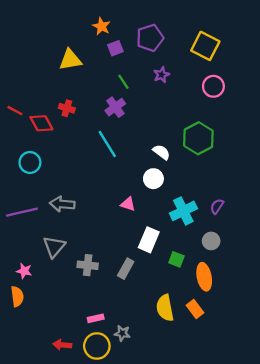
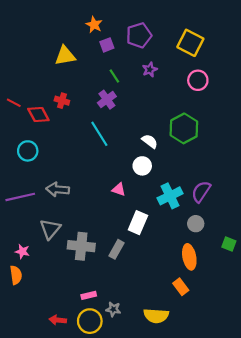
purple semicircle: (217, 206) -> (201, 192), size x1.5
green square: (176, 259) -> (229, 244), moved
gray cross: (88, 265) -> (81, 246), size x1.4
yellow semicircle: (165, 308) -> (156, 316), moved, turned -75

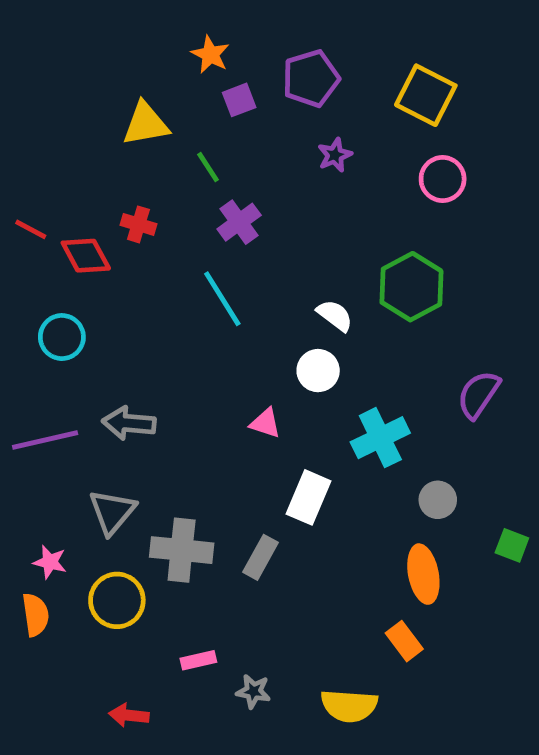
green line: (114, 76) -> (208, 167), moved
purple semicircle: (201, 192) -> (478, 394), moved
yellow circle: (90, 321) -> (117, 600), moved

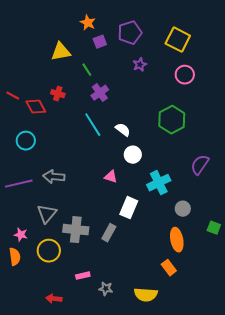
white semicircle: (335, 315) -> (123, 130), moved

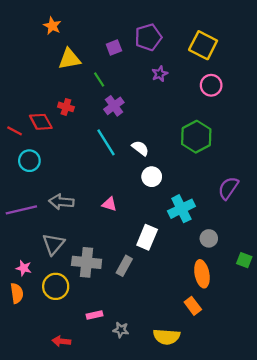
orange star: (88, 23) -> (52, 26), moved
red line: (13, 96) -> (15, 131), moved
pink triangle: (111, 177) -> (109, 204), moved

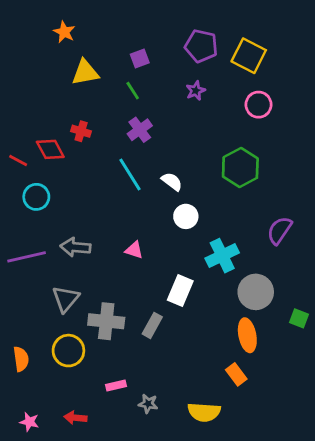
purple pentagon: (148, 37) -> (201, 46), moved, turned 30
green line: (99, 80) -> (133, 91), moved
gray circle: (209, 238) -> (256, 292), size x1.6
pink star: (24, 268) -> (29, 422), moved

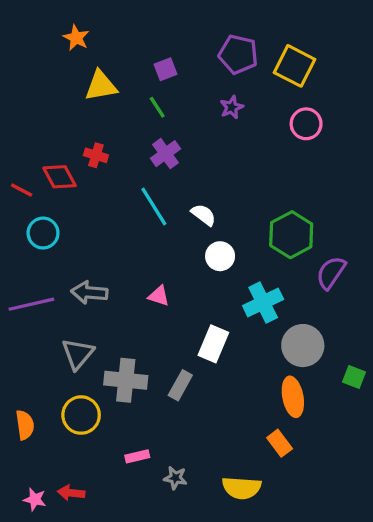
green hexagon: (240, 168) -> (291, 235), moved
red arrow: (75, 418) -> (71, 493), moved

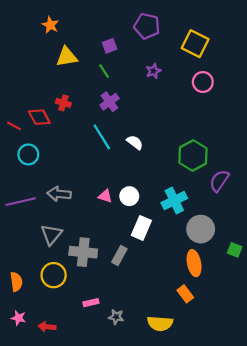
purple pentagon: (238, 54) -> (147, 26), moved
white circle: (220, 256) -> (129, 196), moved
pink star: (35, 499) -> (18, 318), moved

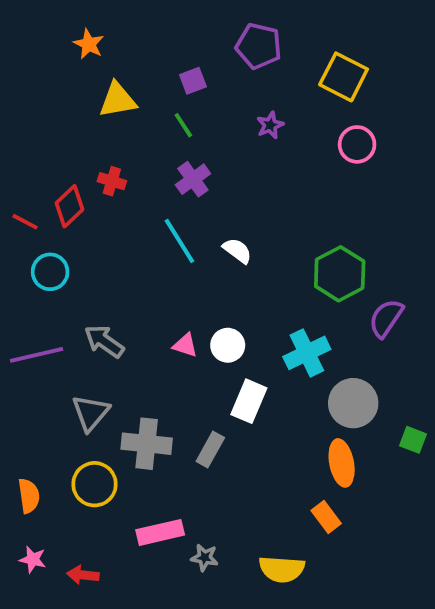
red diamond: (39, 117) -> (69, 206), turned 75
gray arrow: (59, 194) -> (104, 341), turned 30
pink rectangle: (91, 303) -> (160, 532), size x1.6

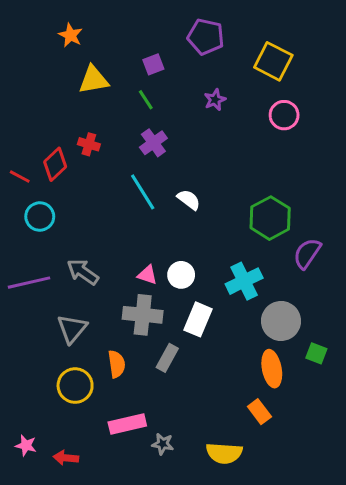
green square: (413, 440) -> (316, 353), moved
gray cross: (147, 444) -> (143, 315), moved
orange semicircle: (29, 496) -> (117, 364), moved

